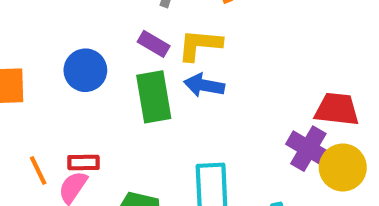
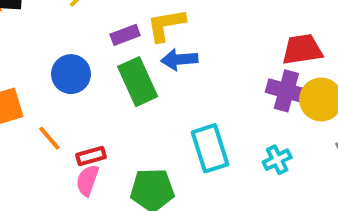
purple rectangle: (154, 44) -> (125, 35), turned -36
orange line: (38, 170) -> (49, 138), moved

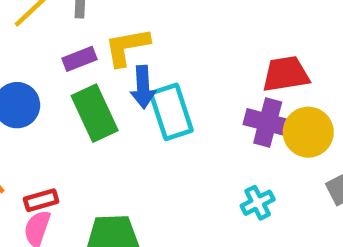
blue arrow: (179, 59) -> (143, 87), turned -88
cyan rectangle: (210, 148) -> (171, 112), moved

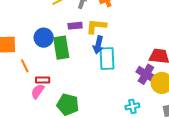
green rectangle: (95, 113) -> (61, 48), moved

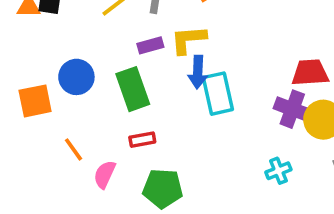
blue circle: (44, 38) -> (76, 77), moved
orange line: (25, 66) -> (74, 149), moved
red rectangle: (43, 80) -> (142, 140), moved

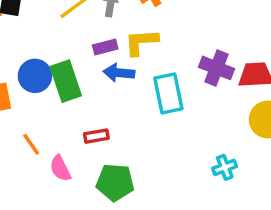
blue arrow: (198, 72) -> (119, 73), moved, turned 92
green rectangle: (133, 89) -> (66, 81), moved
purple cross: (292, 109) -> (216, 68), moved
pink semicircle: (105, 174) -> (60, 168), turned -52

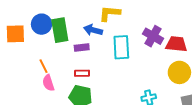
purple rectangle: (105, 47) -> (82, 47), moved
red rectangle: (96, 136) -> (82, 73), moved
orange line: (31, 144) -> (44, 66), moved

